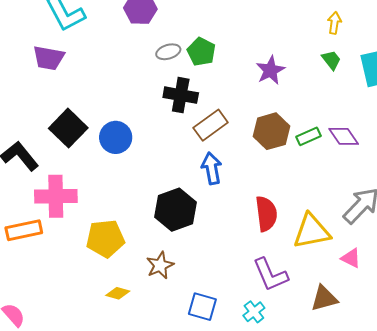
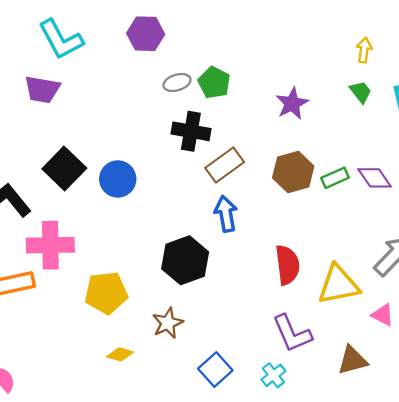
blue square: (202, 307) -> (215, 370), turned 32

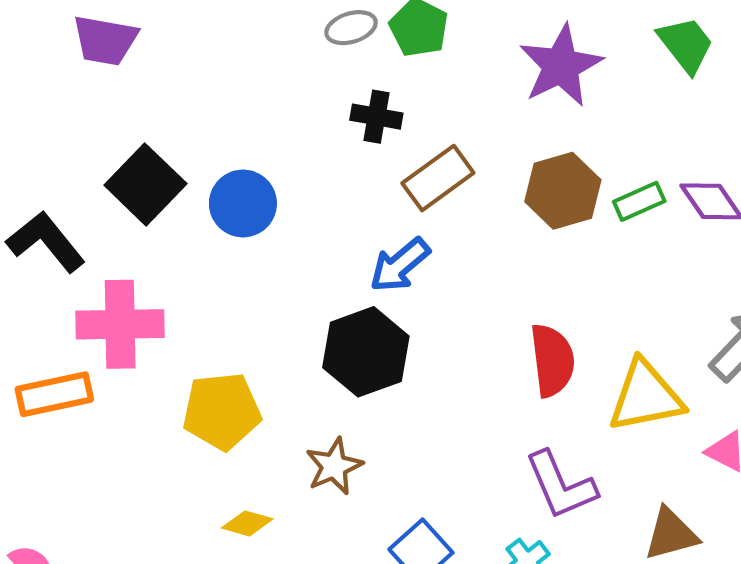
green trapezoid: (361, 92) -> (686, 45), size x1.4
purple star: (292, 103) -> (561, 66), size x1.4
black cross: (191, 131) -> (376, 117), size x0.7
blue arrow: (226, 214) -> (400, 265), moved, turned -120

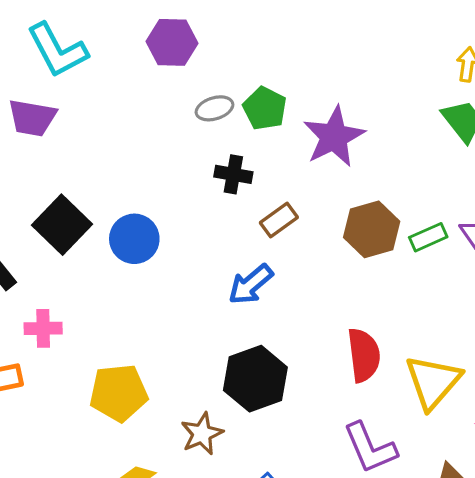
purple star: (561, 66) -> (334, 137), moved
brown rectangle: (438, 178) -> (279, 220), size x0.7
pink cross: (120, 324) -> (43, 328), size x0.6
black hexagon: (366, 352) -> (255, 379), moved
yellow triangle: (646, 396) -> (433, 382), turned -38

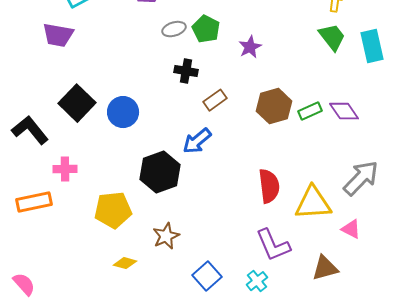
purple star: (334, 137) -> (250, 47), size x0.6
black hexagon: (255, 379) -> (160, 172), moved
yellow triangle: (433, 382) -> (313, 203), turned 45

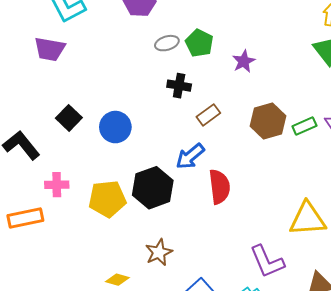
black square: (77, 103) -> (69, 118), size x0.7
red semicircle: (269, 186) -> (219, 187), moved
yellow pentagon: (113, 210) -> (107, 199), moved

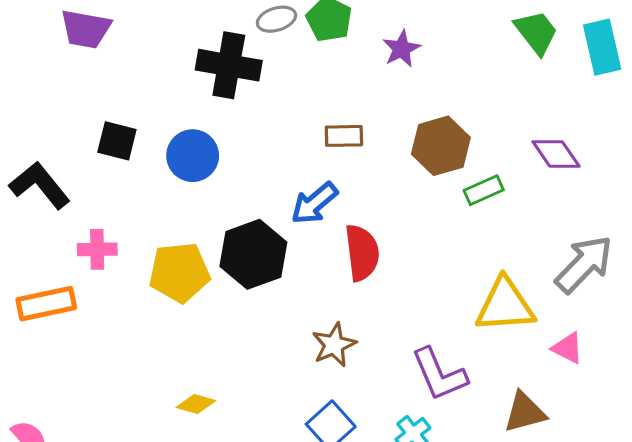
black cross: (179, 86) -> (229, 65), moved, size x1.6
brown rectangle: (208, 115) -> (344, 136), turned 35
black square: (69, 118) -> (117, 141), turned -30
green rectangle: (304, 126) -> (484, 190), moved
brown star: (159, 252) -> (334, 345), moved

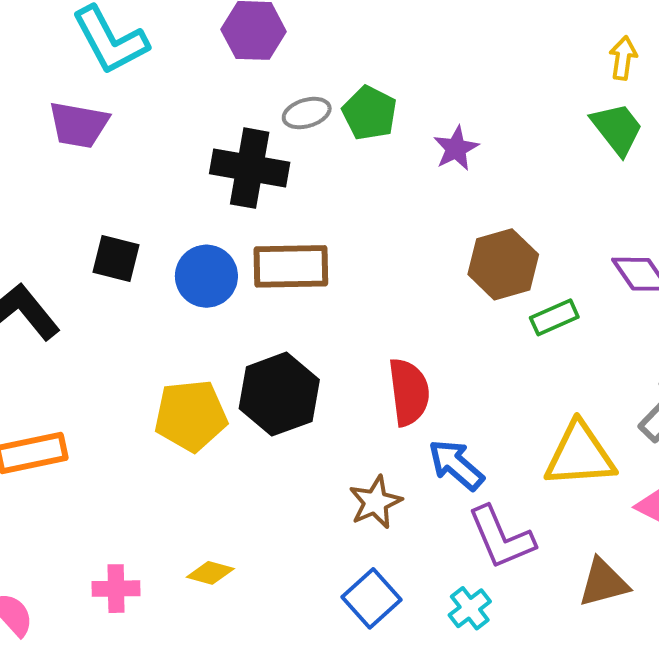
brown rectangle: (344, 136) -> (291, 266), moved, size x1.6
blue arrow: (314, 203) -> (456, 465), moved, turned 81
pink cross: (97, 249) -> (116, 589), moved

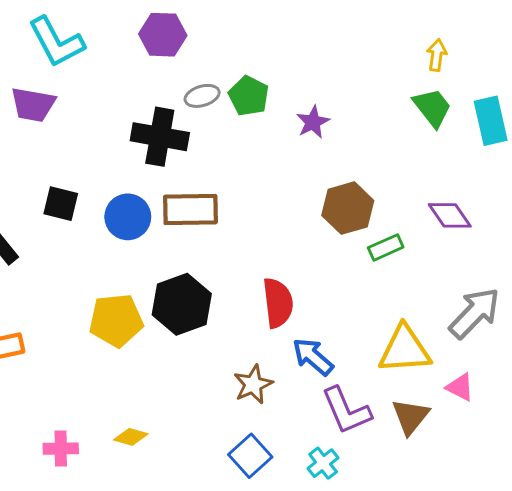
brown triangle: (603, 583) -> (410, 416), moved, turned -36

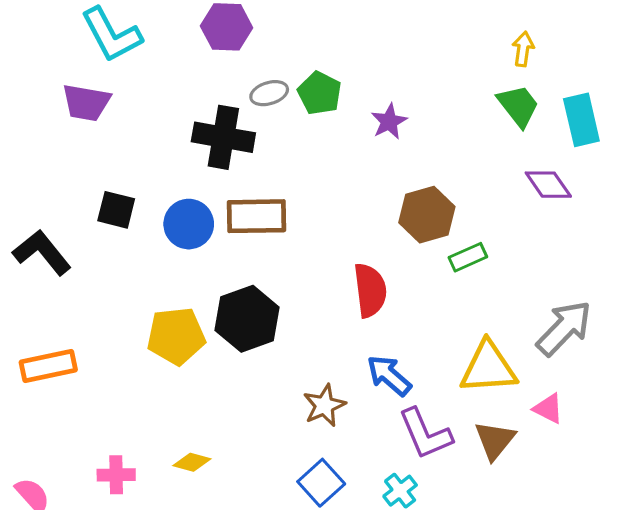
purple diamond: (450, 215) -> (548, 185), moved
red semicircle: (278, 303) -> (370, 290), moved

